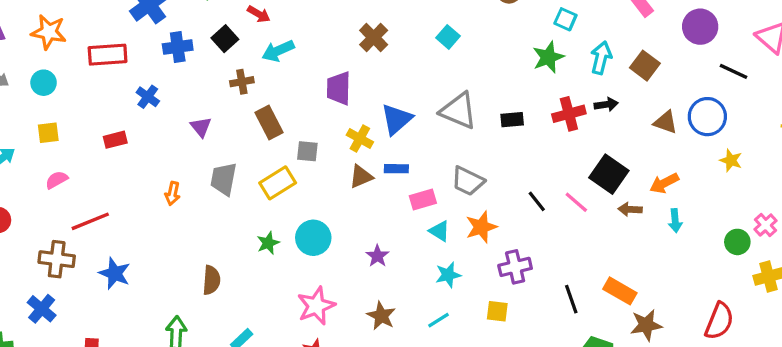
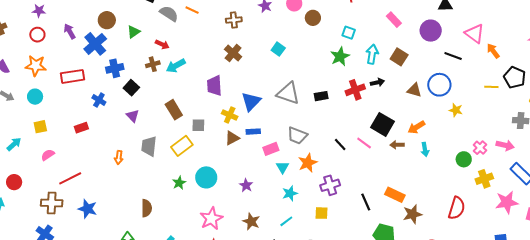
black square: (225, 39) -> (131, 88), moved
brown cross: (242, 82) -> (153, 64), moved
cyan triangle: (440, 231) -> (282, 167), turned 32

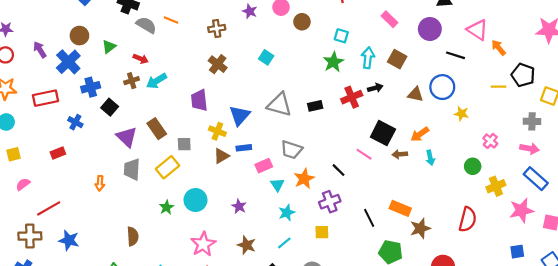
purple triangle: (133, 116) -> (127, 137), moved, size x1.5
black line: (340, 144) -> (339, 170), moved
pink arrow: (505, 145) -> (529, 148), moved
pink cross: (480, 148) -> (490, 141), moved

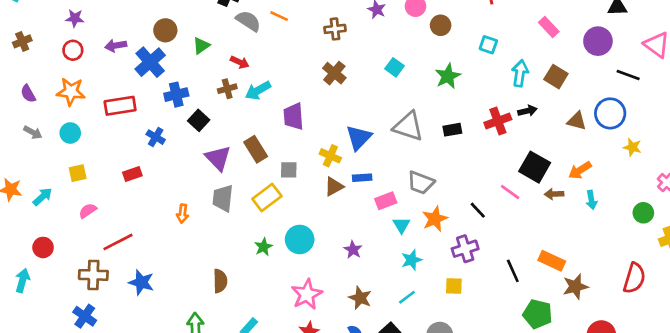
purple arrow: (40, 50) -> (116, 46), turned -70
green star: (333, 62) -> (448, 76), moved
purple trapezoid: (199, 100) -> (294, 116), moved

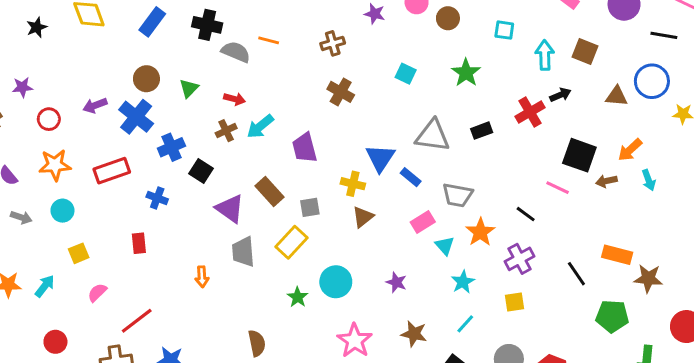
purple star: (75, 18) -> (22, 87), moved
red rectangle: (132, 174) -> (139, 243), turned -66
blue rectangle: (362, 178) -> (411, 177), moved, turned 54
brown star: (575, 287) -> (648, 278), turned 30

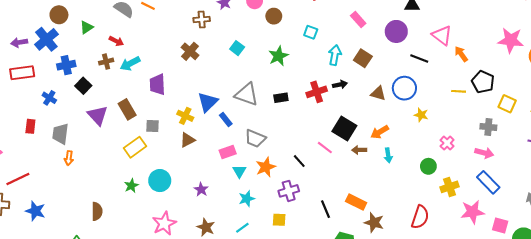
brown cross: (333, 43) -> (202, 19), moved
purple arrow: (95, 105) -> (19, 42), moved
gray trapezoid: (243, 252) -> (60, 134), moved

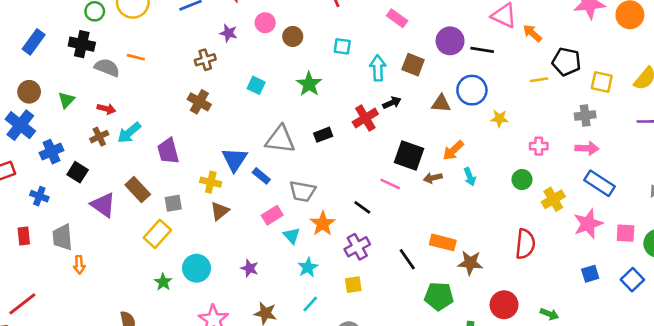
purple circle: (396, 31) -> (450, 41), moved
pink cross: (447, 143) -> (539, 146), turned -32

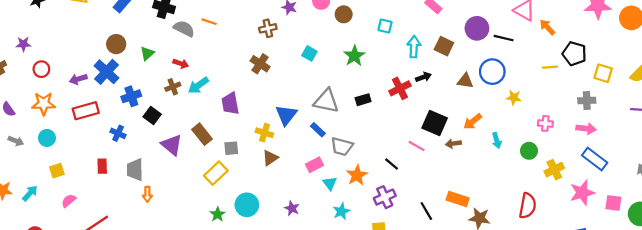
blue rectangle: (261, 176) -> (318, 130), moved
cyan arrow: (470, 177) -> (497, 140), moved

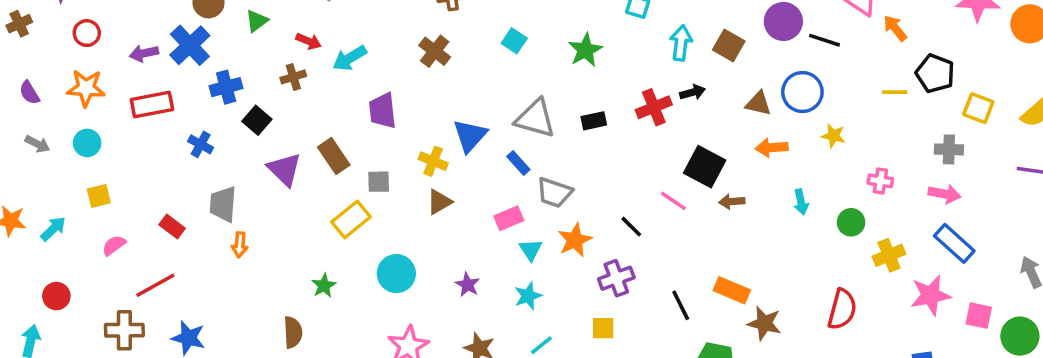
cyan arrow: (198, 85) -> (350, 58), moved
orange arrow: (472, 122) -> (772, 148), moved, turned 30
red rectangle: (102, 166) -> (172, 226), moved, turned -56
cyan star: (341, 211) -> (528, 296), moved
green star: (218, 214) -> (324, 286), moved

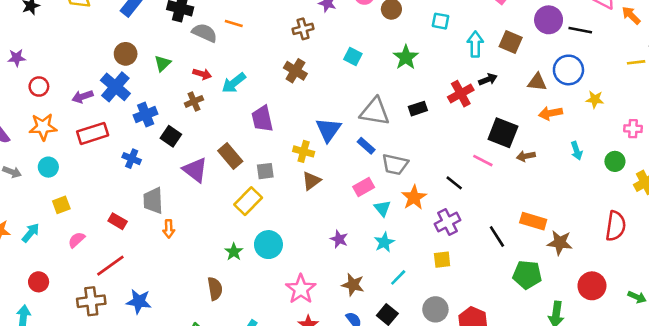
cyan circle: (396, 274) -> (268, 245), moved

